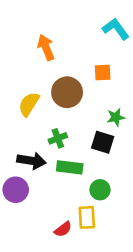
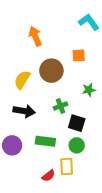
green cross: (58, 138) -> (61, 106), moved
black square: (103, 142) -> (77, 123), moved
black arrow: (31, 161) -> (24, 111), moved
green rectangle: (70, 167) -> (45, 141), moved

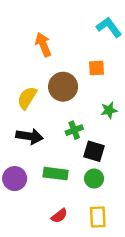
yellow rectangle: (67, 167) -> (98, 217), moved

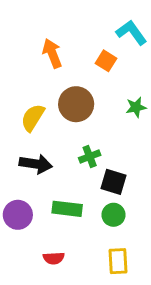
orange square: (97, 68) -> (106, 61), moved, turned 35
green star: (109, 110) -> (136, 107), moved
red semicircle: (59, 216) -> (54, 258), moved, turned 35

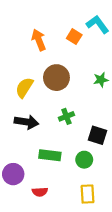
orange square: (106, 61) -> (74, 37), moved
black square: (113, 182) -> (98, 135), moved
purple circle: (18, 215) -> (13, 174), moved

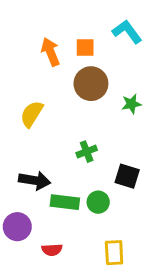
orange square: (74, 37) -> (85, 48), moved, turned -32
brown circle: (56, 78) -> (91, 84), moved
black arrow: (27, 122) -> (35, 180), moved
green circle: (84, 160) -> (98, 202), moved

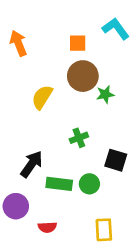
orange arrow: (50, 52) -> (18, 43), moved
green star: (131, 104) -> (105, 94), moved
yellow semicircle: (32, 114) -> (42, 97), moved
black arrow: (35, 180) -> (32, 164), turned -64

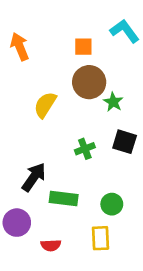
green star: (105, 94) -> (113, 102), turned -30
black square: (116, 160) -> (125, 142), moved
green circle: (89, 184) -> (112, 204), moved
yellow rectangle: (104, 230) -> (100, 238), moved

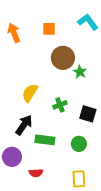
orange square: (83, 47) -> (49, 29), moved
yellow semicircle: (45, 105) -> (30, 93), moved
black square: (125, 142) -> (88, 114), moved
yellow rectangle: (100, 238) -> (79, 179), moved

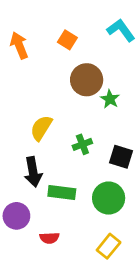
orange square: (49, 29) -> (67, 40), turned 32
black arrow: (24, 125) -> (33, 172), turned 135
green circle: (79, 144) -> (109, 198), size x1.5
yellow rectangle: (79, 179) -> (109, 246), turned 42

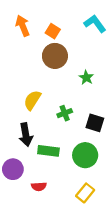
orange arrow: (19, 45) -> (23, 26), moved
brown circle: (87, 80) -> (55, 56), moved

